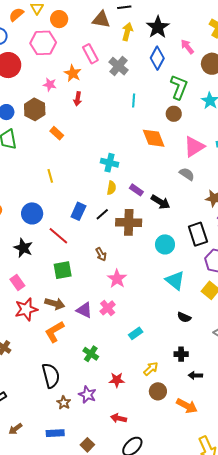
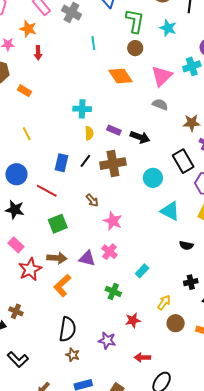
green cross: (91, 354) -> (113, 291), moved
black semicircle: (51, 376) -> (67, 329), turned 35
brown star: (64, 403) -> (73, 355), moved

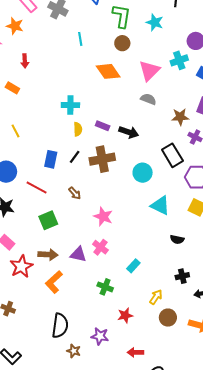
red arrow: (38, 53) -> (25, 61), moved
brown arrow: (92, 200) -> (75, 193), moved
brown star: (73, 355) -> (74, 351), moved

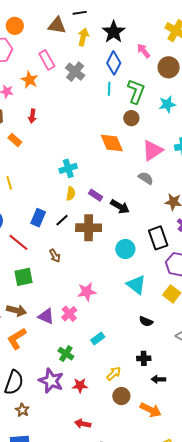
cyan star: (155, 22) -> (167, 104), turned 30
cyan line: (80, 39) -> (109, 89), moved
cyan cross: (70, 105) -> (68, 168), turned -30
pink star: (103, 217) -> (87, 292), moved, turned 30
purple star: (100, 336) -> (51, 381), moved, size x1.4

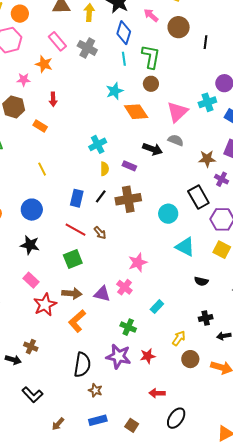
cyan star: (167, 104) -> (115, 91), moved
black arrow: (120, 207) -> (153, 149), moved
red line: (19, 242) -> (75, 230), moved

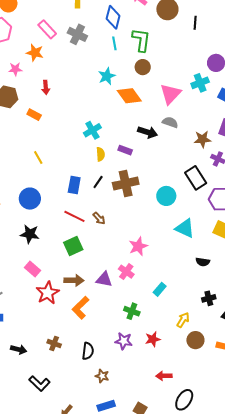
brown cross: (31, 347) -> (54, 343), moved
purple star: (119, 356) -> (124, 341), size x0.7
black semicircle: (82, 365) -> (88, 351), size x0.7

